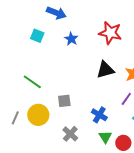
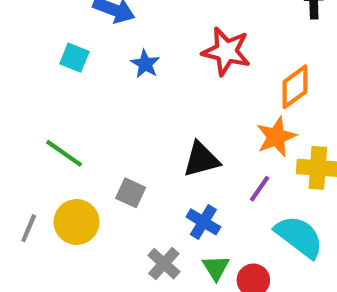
black triangle: (105, 70) -> (201, 160), moved
gray square: (64, 101) -> (131, 193), turned 32
gray cross: (70, 134) -> (164, 264), moved

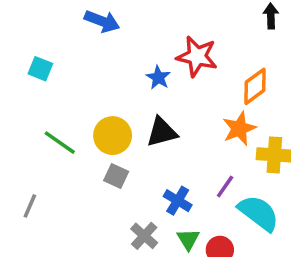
cyan square: (74, 58) -> (40, 69), moved
blue star: (145, 64) -> (158, 78), moved
black triangle: (201, 160) -> (162, 132), moved
purple line: (260, 189) -> (225, 187), moved
yellow circle: (77, 222) -> (113, 136), moved

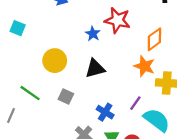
orange star: (239, 129) -> (144, 66), turned -30
yellow circle: (113, 136) -> (55, 61), moved
green line: (60, 143) -> (30, 93), moved

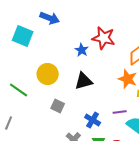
cyan square: (18, 28) -> (23, 36), moved, size x1.5
green line: (30, 93) -> (19, 90), moved
purple line: (135, 103) -> (120, 112), turned 48

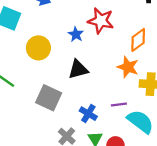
yellow circle: (48, 74) -> (38, 48), moved
gray square: (58, 106) -> (49, 98), size x1.6

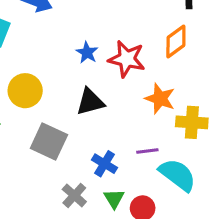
red star: (101, 21) -> (127, 59), moved
orange diamond: (138, 40) -> (176, 41), moved
yellow circle: (38, 48) -> (25, 91), moved

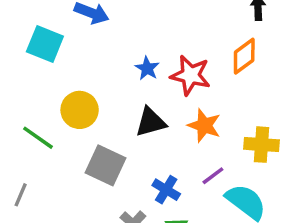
orange star: (160, 99) -> (204, 126), moved
purple line: (147, 151) -> (213, 176), turned -30

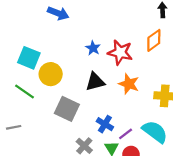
cyan square: (45, 44) -> (29, 58), moved
purple line: (213, 176) -> (126, 134), moved
gray line: (21, 195) -> (14, 127), turned 56

